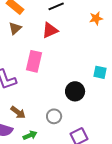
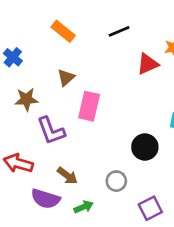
brown triangle: (15, 28) -> (66, 78), moved
red triangle: (50, 30) -> (148, 64), moved

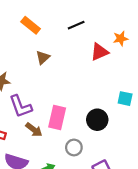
brown triangle: (66, 78) -> (43, 57), moved
pink rectangle: (89, 106) -> (57, 117), moved
brown arrow: (67, 176) -> (34, 130), moved

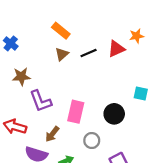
orange rectangle: (31, 25) -> (61, 31), moved
black line: (76, 25) -> (89, 53), moved
brown arrow: (34, 130) -> (52, 134), moved, turned 91

